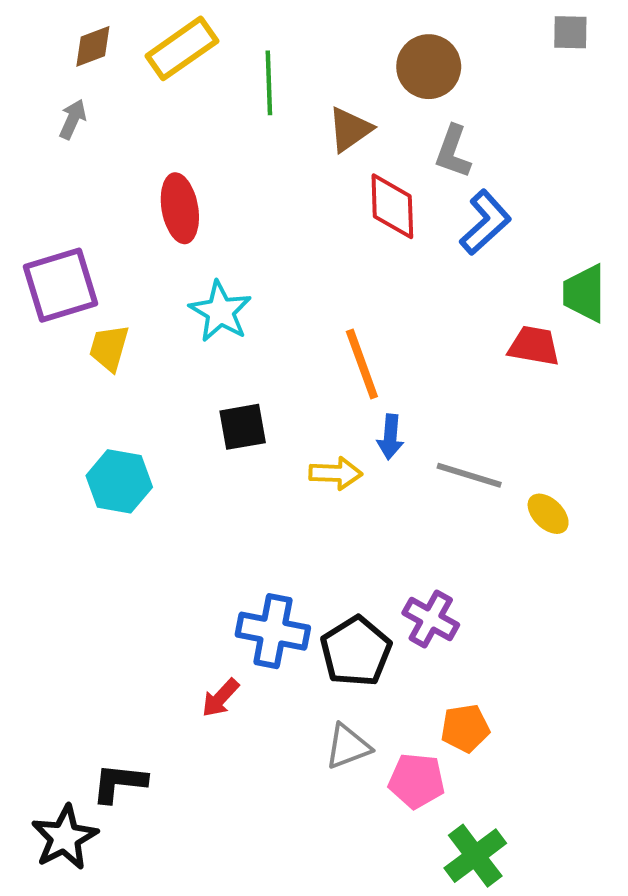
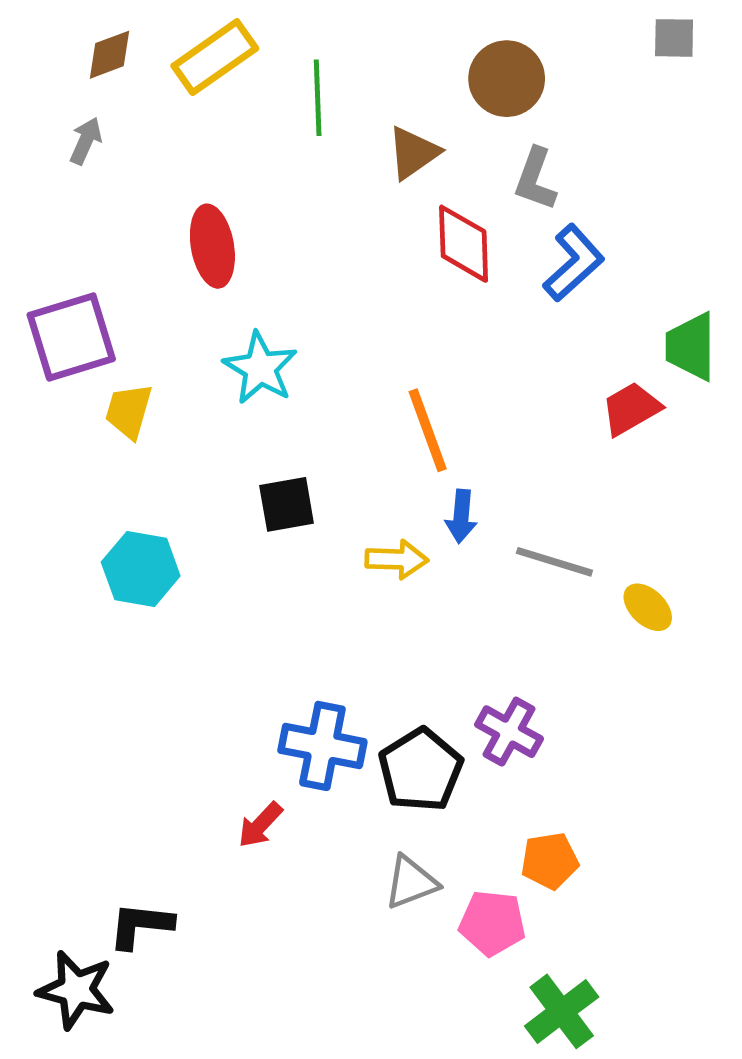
red trapezoid: (534, 346) -> (631, 409), turned -40
black star: (65, 837) -> (76, 990), turned -30

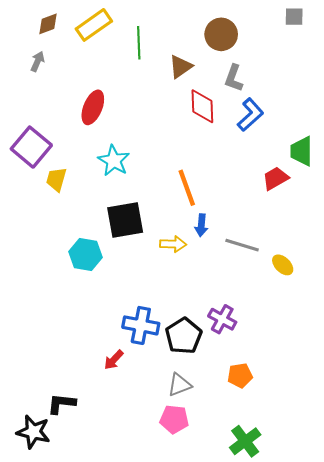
red ellipse: (212, 246) -> (93, 107), turned 32
purple square: (71, 337) -> (31, 147), turned -33
black square: (287, 504) -> (125, 220), size x1.5
cyan hexagon: (141, 569) -> (86, 254), moved
pink pentagon: (492, 923) -> (174, 419), moved

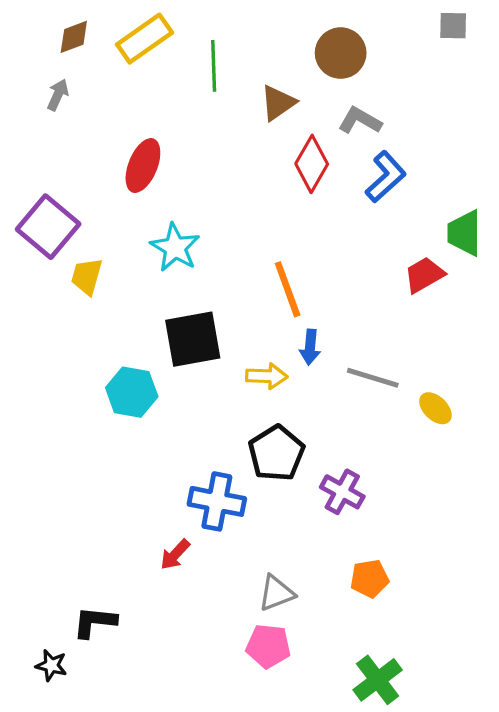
gray L-shape: (234, 78) -> (360, 121), turned 100
red diamond: (202, 106) -> (312, 164), turned 32
black pentagon: (184, 336) -> (276, 453), moved
black star: (33, 432) -> (51, 665), size x0.6

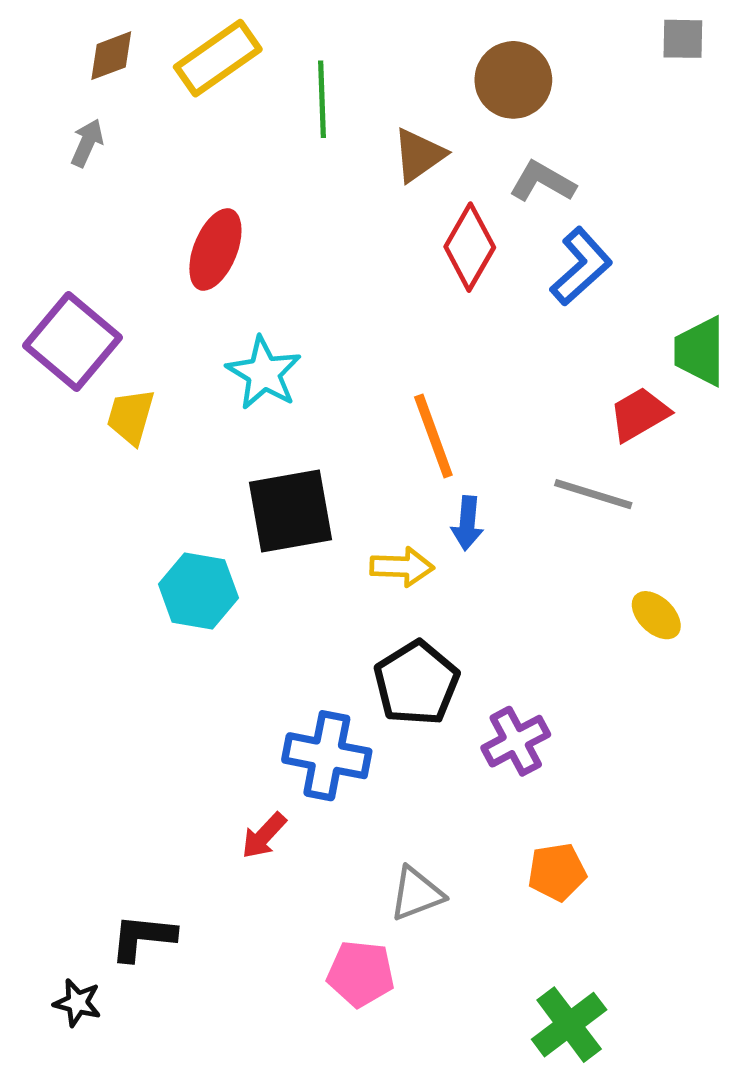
gray line: (373, 378) -> (593, 494), moved
purple cross: (342, 492) -> (516, 741), turned 33
pink pentagon: (268, 646) -> (361, 974), moved

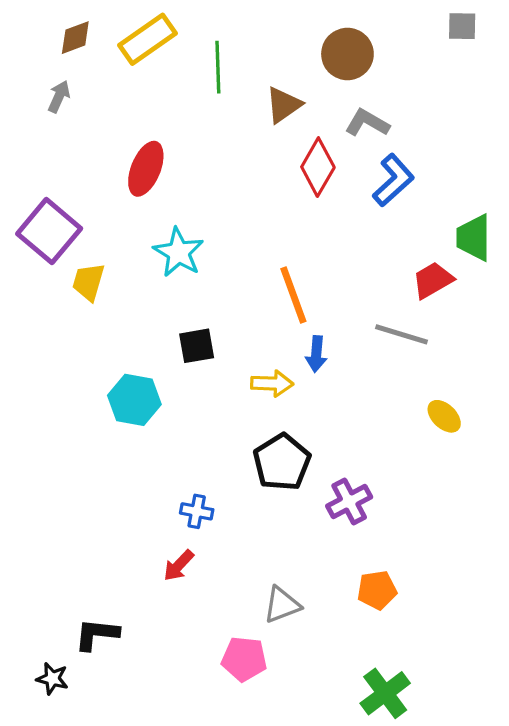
black square: (290, 511) -> (197, 346), size x0.6
blue cross: (327, 756) -> (197, 511), moved, size x0.6

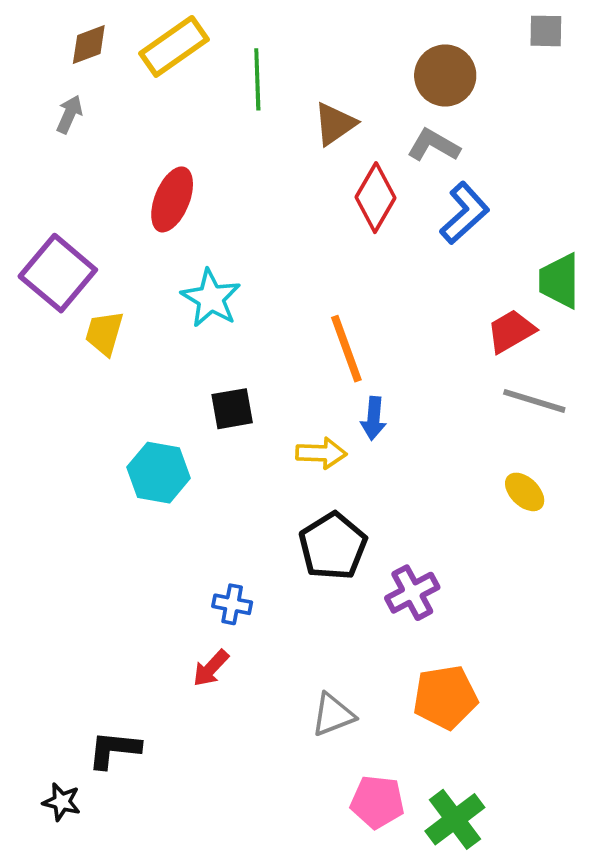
brown circle: (347, 54) -> (445, 75), moved
gray line: (402, 334) -> (534, 401), moved
orange pentagon: (377, 590) -> (445, 697), size x1.4
pink pentagon: (244, 659) -> (377, 802), moved

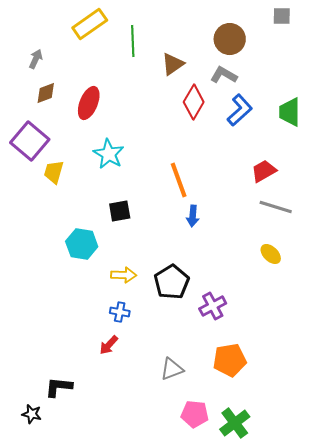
brown diamond: (89, 45) -> (46, 93), moved
green trapezoid: (559, 281) -> (290, 112), moved
yellow arrow: (321, 453) -> (124, 275), moved

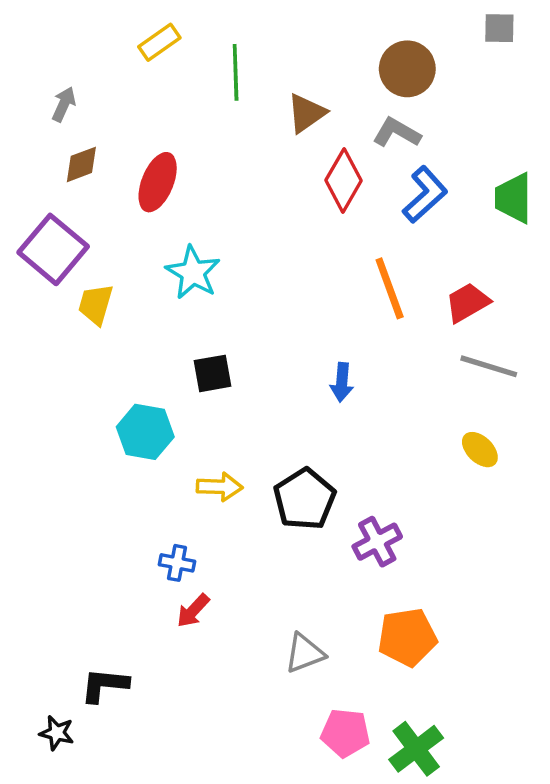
yellow rectangle: (90, 24) -> (159, 42), size x0.7
orange line: (179, 180) -> (390, 288), moved
blue cross: (120, 312) -> (177, 563), moved

